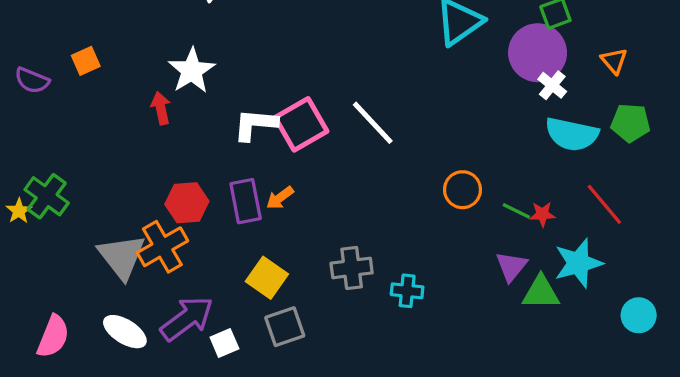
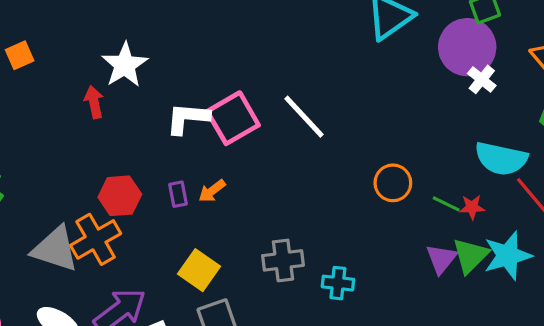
cyan semicircle: (572, 134) -> (501, 159), moved
purple rectangle: (246, 201) -> (178, 194), size x0.6
gray triangle: (122, 257) -> (55, 249), turned -34
green triangle: (541, 292) -> (470, 256), moved, turned -45

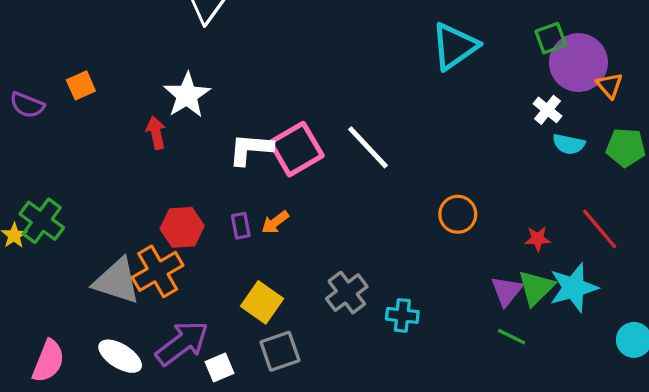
purple circle: (467, 47) -> (578, 63), moved
cyan semicircle: (501, 159) -> (569, 144), moved, size x0.6
green line: (446, 204) -> (512, 337), moved
gray cross: (283, 260) -> (347, 293), turned -30

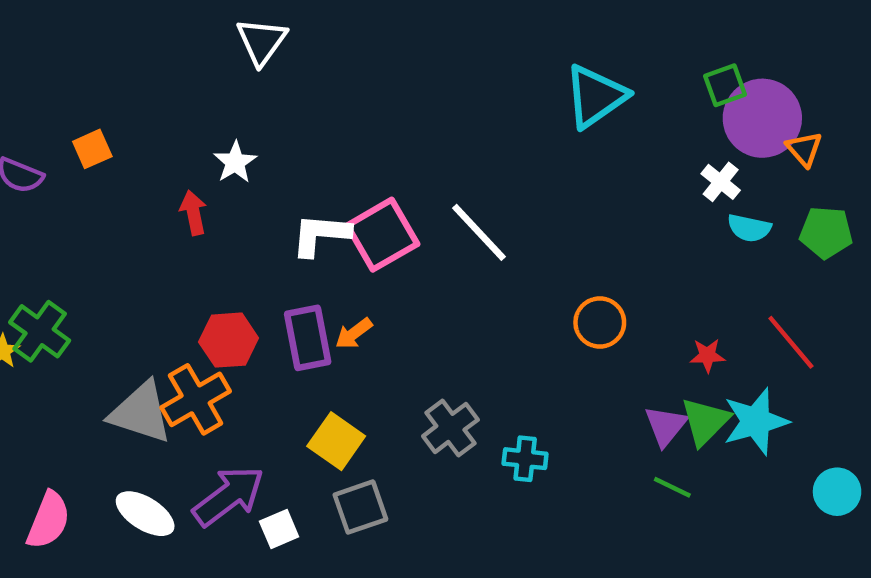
white star: (187, 95) -> (235, 162), size x0.7
purple rectangle: (241, 226) -> (308, 338), size x1.8

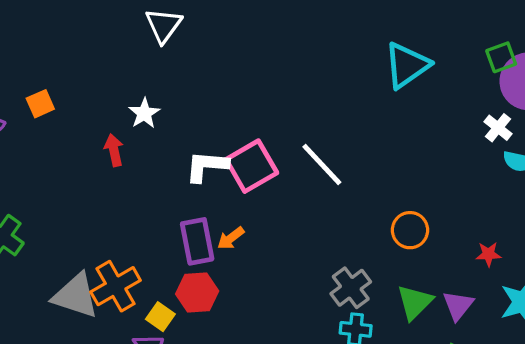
red hexagon: (229, 340) -> (197, 293), moved
green triangle: (705, 421) -> (415, 302), moved
gray cross: (450, 428) -> (351, 288), moved
yellow square: (336, 441) -> (160, 317), moved, size x0.7

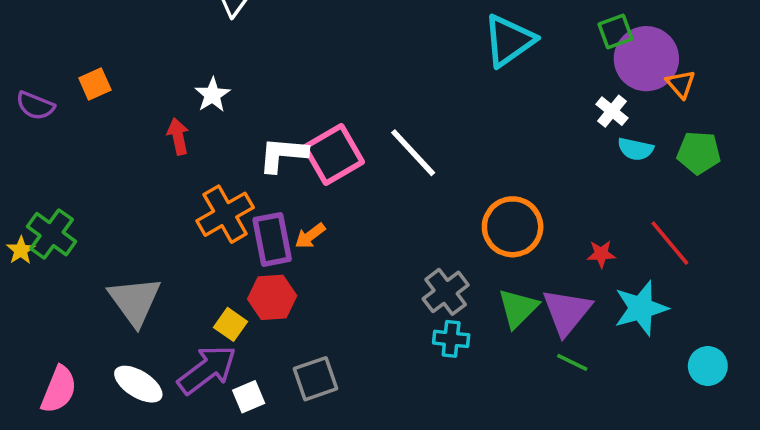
orange circle: (410, 230) -> (513, 227), size x1.4
orange cross: (116, 286) -> (225, 214), moved
gray triangle: (76, 296) -> (135, 301), turned 36
purple triangle: (458, 305) -> (567, 312), size x1.4

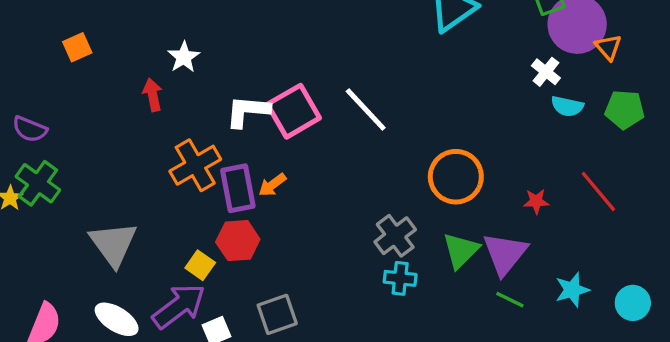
purple semicircle: (35, 106) -> (30, 129), moved
cyan star: (641, 308) -> (572, 290), moved, size x0.7

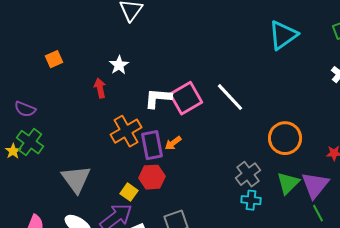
green line: (510, 300) -> (318, 213), turned 36

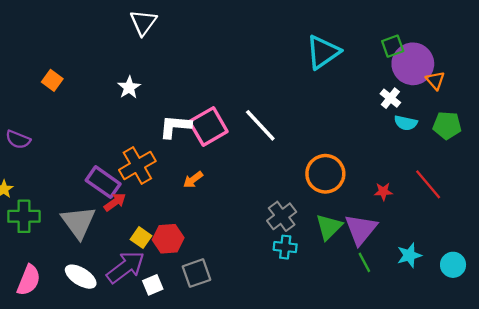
orange square: (54, 59) -> (52, 80), turned -30
red arrow: (100, 88) -> (115, 202), moved, turned 66
green cross: (30, 142) -> (24, 216), moved, turned -36
purple rectangle: (152, 145) -> (103, 182), moved, turned -44
red hexagon: (152, 177) -> (168, 239), moved

